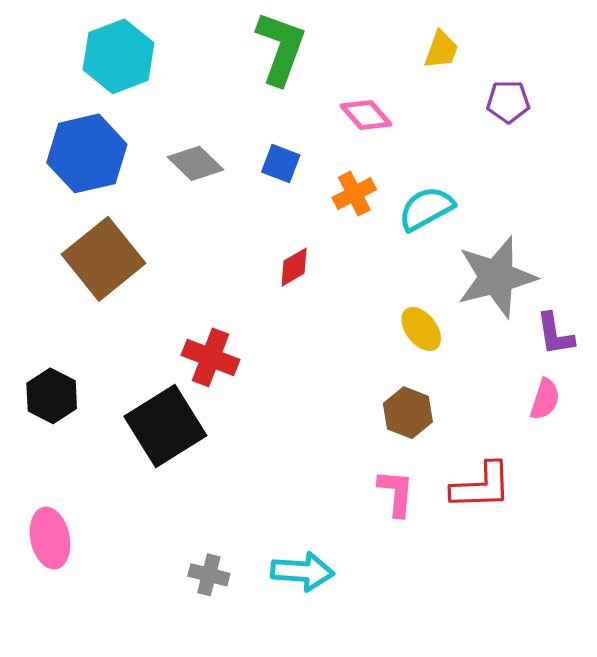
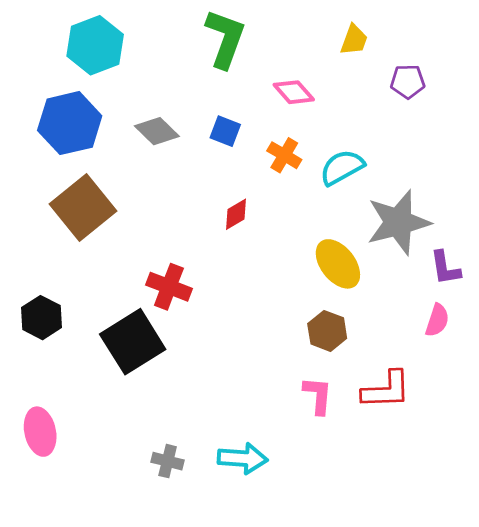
orange cross: (354, 194) -> (284, 155), turned -32
yellow ellipse: (421, 329) -> (338, 264), size x1.4

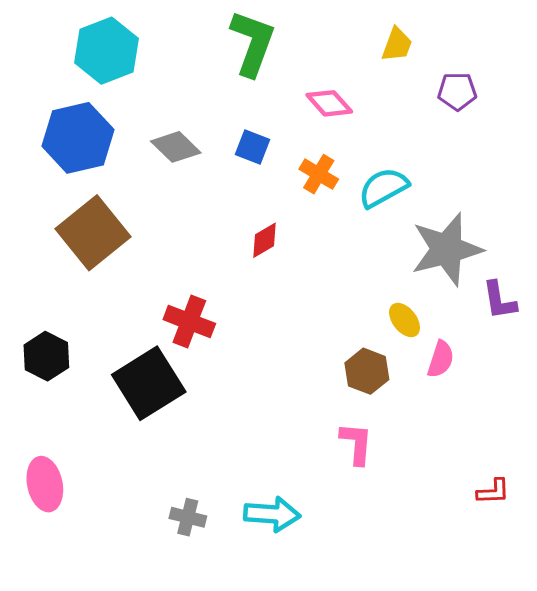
yellow ellipse: (338, 264) -> (405, 320), moved, size x0.6
pink semicircle: (437, 320) -> (441, 359), moved
red L-shape: (386, 390) -> (493, 492), moved, size x0.6

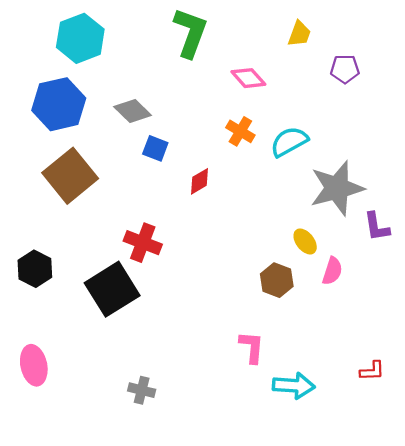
blue square: (253, 147) -> (155, 148), moved
pink L-shape: (356, 443) -> (252, 347), moved
cyan arrow: (272, 514) -> (294, 386), moved

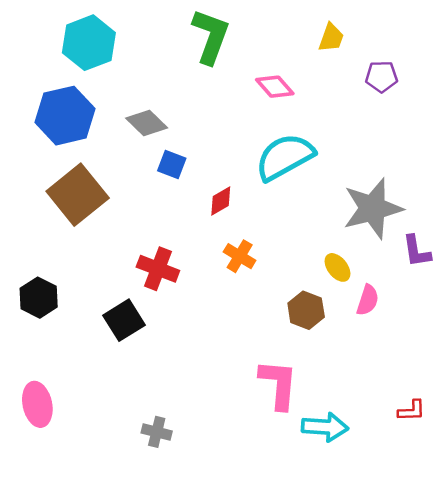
orange cross: (240, 131) -> (240, 256), moved
cyan semicircle: (289, 142) -> (285, 157), moved, size x1.4
black square: (112, 289) -> (124, 320), size x0.7
pink L-shape: (252, 347) -> (278, 384), size x1.4

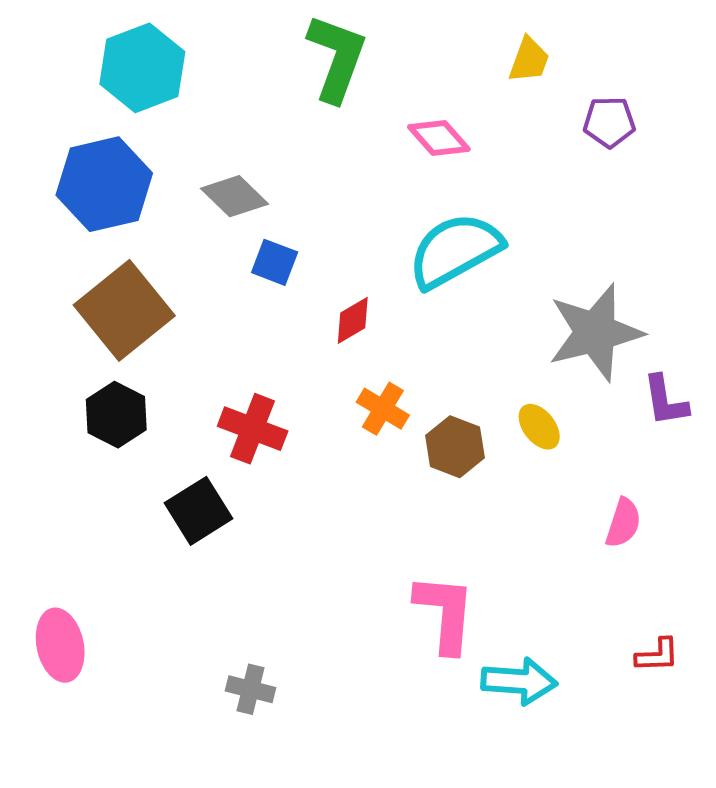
black hexagon: (39, 298) -> (116, 415), moved
pink semicircle: (368, 300) -> (623, 523), moved
brown hexagon: (306, 310) -> (455, 447), moved

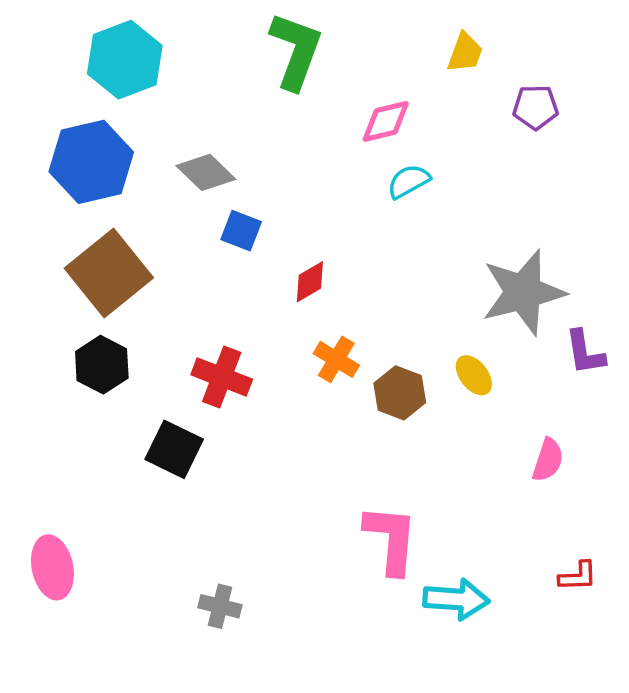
pink diamond: (439, 138) -> (386, 121), turned -62
cyan semicircle: (455, 250) -> (409, 181), moved, size x0.5
black square: (198, 511) -> (174, 449), turned -32

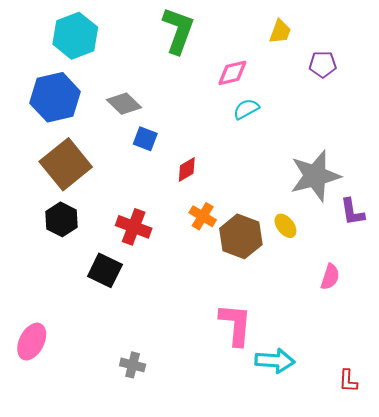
brown hexagon: (400, 393) -> (241, 236), size x1.4
pink ellipse: (52, 567) -> (32, 342), turned 39
red L-shape: (578, 576) -> (348, 381), moved, turned 95

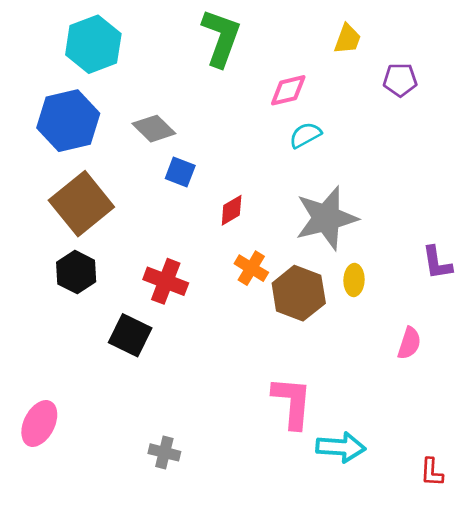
gray star: (315, 176) -> (326, 218), moved
yellow ellipse: (285, 226) -> (354, 280), turned 40

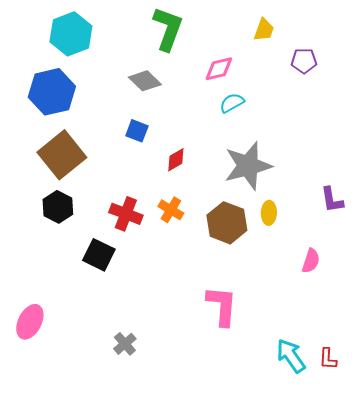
gray diamond: (154, 129) -> (145, 81), moved
orange cross: (251, 268) -> (171, 210), moved
cyan arrow: (341, 447) -> (291, 356), moved, turned -129
gray cross: (164, 452) -> (125, 344), turned 35

